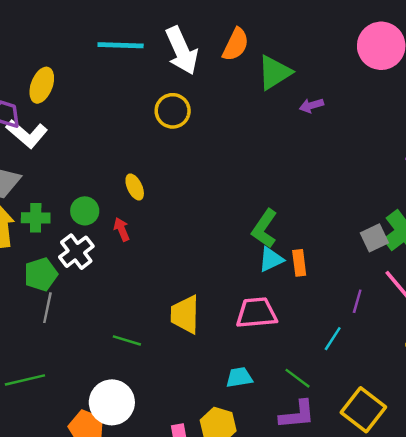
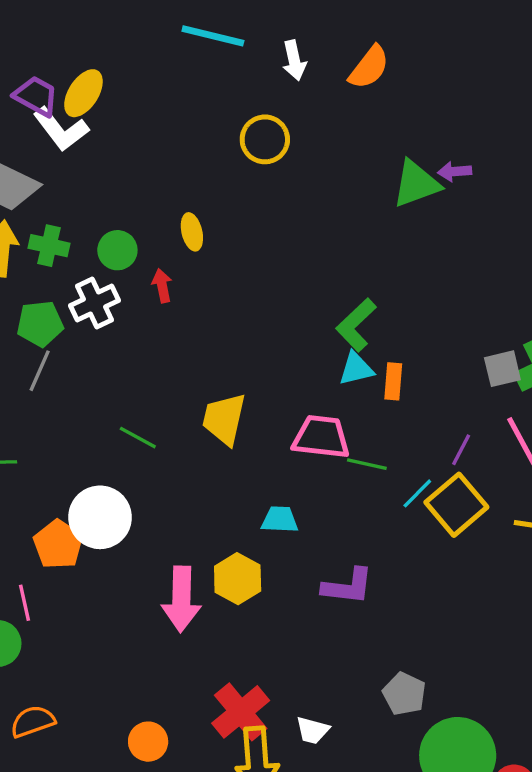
white arrow: (182, 51) -> (294, 60), size x0.6
green triangle: (275, 72) -> (416, 184), moved
yellow ellipse: (42, 85) -> (83, 93), moved
green line: (298, 378) -> (367, 464), moved, turned -36
yellow square: (363, 410) -> (456, 505), moved

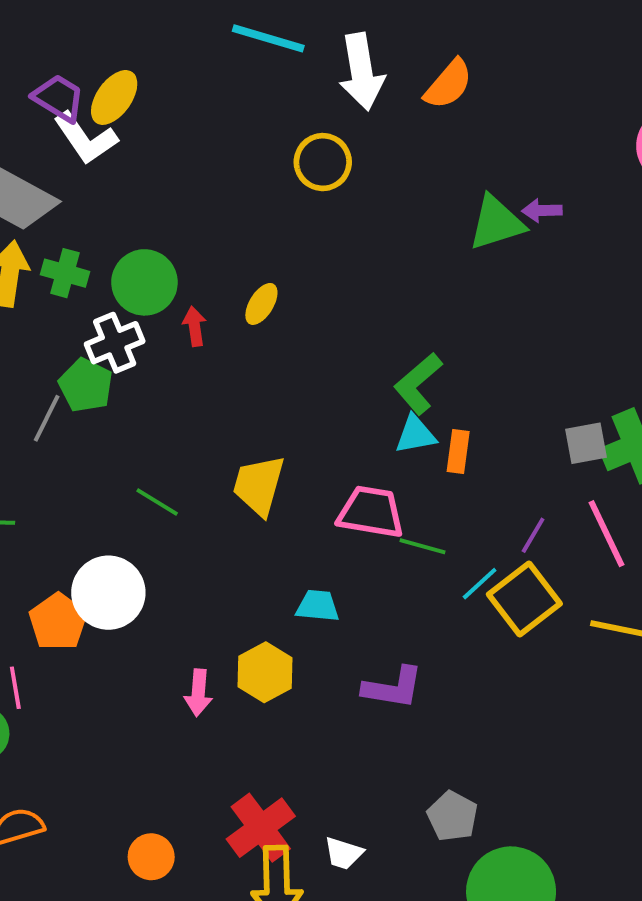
white arrow: (294, 60) -> (362, 72), size x1.6
yellow ellipse: (192, 232) -> (261, 304), moved, turned 42
green circle: (117, 250) -> (144, 282), size x1.4
green pentagon: (40, 324) -> (86, 385), moved, turned 30
pink arrow: (181, 599) -> (198, 693), size x0.6

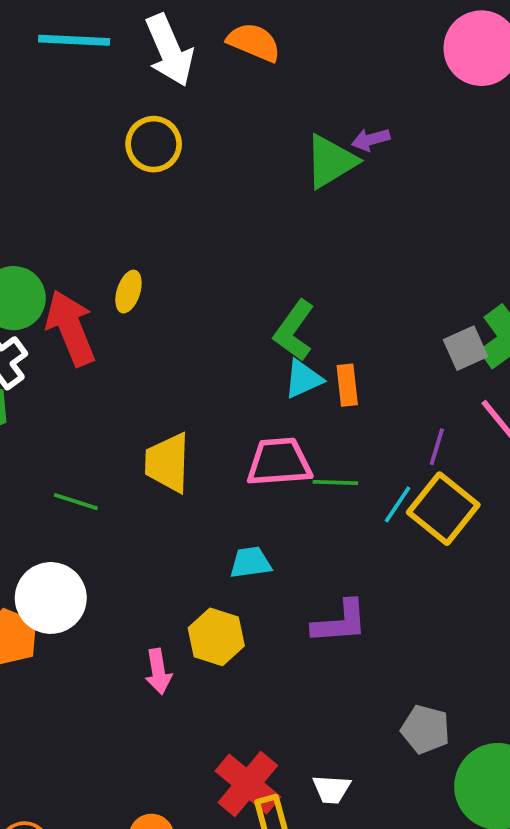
orange semicircle: (448, 84) -> (254, 42), turned -94
red arrow: (194, 326) -> (71, 328), size x2.0

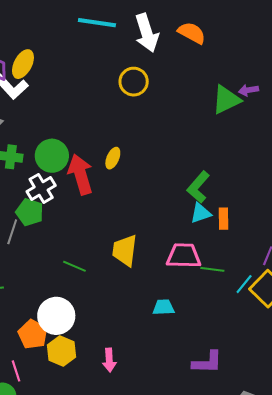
purple L-shape: (340, 622) -> (207, 362), moved
yellow hexagon: (216, 637) -> (61, 351), moved

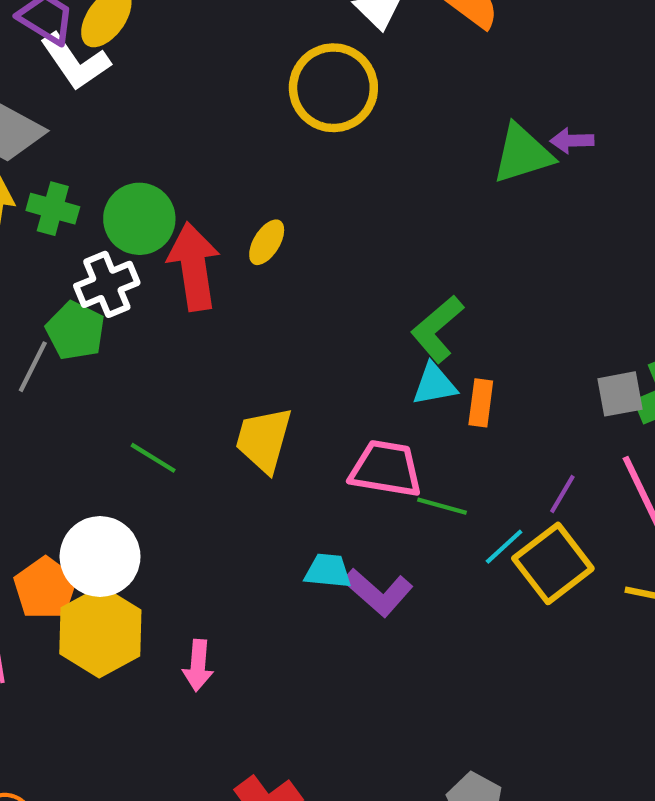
yellow circle: (134, 82) -> (333, 88), size x1.4
yellow hexagon: (61, 351) -> (100, 632), size x1.4
purple L-shape: (207, 362) -> (378, 592), moved, turned 32

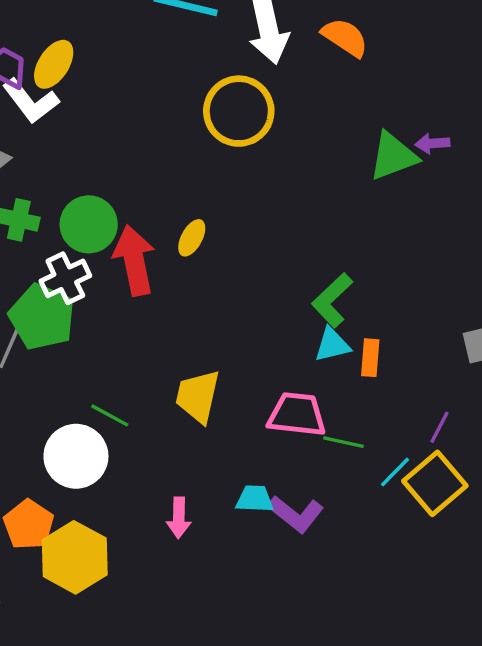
green pentagon: (75, 331) -> (42, 317), size x1.4
white circle: (100, 556) -> (76, 456), moved
pink arrow: (198, 665) -> (179, 518), moved

